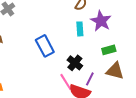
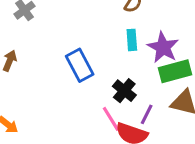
purple star: (101, 21) -> (163, 47), moved
green rectangle: (109, 50) -> (175, 71), size x1.5

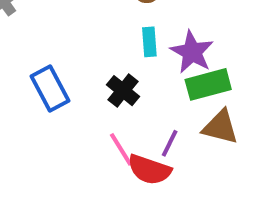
blue rectangle: (80, 65) -> (50, 89), moved
black cross: (124, 91) -> (123, 91), moved

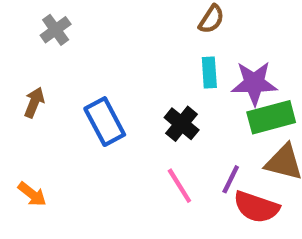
purple star: (192, 52) -> (254, 83), turned -30
red semicircle: (149, 170) -> (256, 207), moved

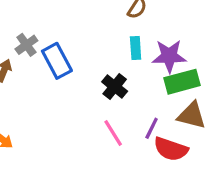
gray cross: (56, 30) -> (26, 45), moved
blue rectangle: (105, 122) -> (57, 61), moved

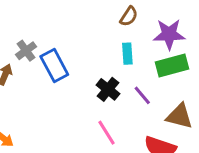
purple star: (169, 56) -> (169, 34), moved
green rectangle: (182, 82) -> (172, 66), moved
purple line: (152, 128) -> (142, 95), moved, turned -66

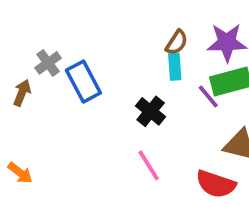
brown semicircle: (129, 16) -> (177, 42), moved
purple line: (142, 95) -> (208, 96), moved

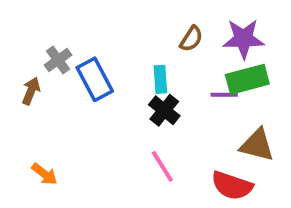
cyan rectangle: (175, 67) -> (160, 79), moved
purple line: (208, 96) -> (224, 95), turned -50
orange arrow: (20, 173) -> (44, 174), moved

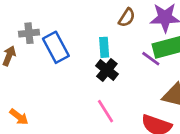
gray cross: (58, 60) -> (29, 33), turned 30
purple line: (224, 95) -> (151, 59), turned 36

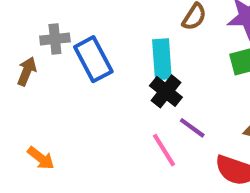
cyan rectangle: (104, 47) -> (162, 59), size x1.4
purple line: (151, 59) -> (192, 128), moved

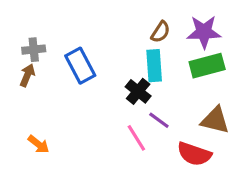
gray cross: (55, 39) -> (34, 50), moved
cyan rectangle: (162, 59) -> (154, 66), moved

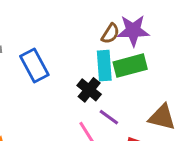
purple star: (204, 32) -> (133, 31), moved
green rectangle: (207, 66) -> (130, 66), moved

